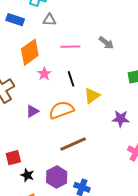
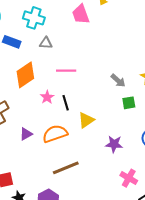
gray arrow: (106, 43) -> (118, 81), moved
pink star: (44, 74) -> (47, 97), moved

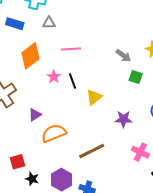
green square: (129, 103) -> (136, 77), turned 32
orange semicircle: (55, 134) -> (54, 133), moved
brown line: (66, 168) -> (92, 151), moved

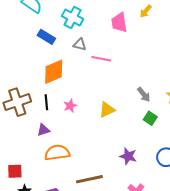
pink line: (71, 49) -> (101, 59), moved
pink star: (54, 77) -> (70, 106), moved
black line: (73, 81) -> (46, 102), moved
yellow triangle: (94, 97) -> (107, 110), moved

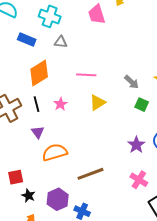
pink line: (101, 59) -> (86, 75), moved
purple triangle: (43, 130) -> (38, 132), turned -40
purple star: (128, 156) -> (136, 145), moved, turned 30

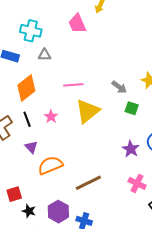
yellow triangle: (97, 102) -> (88, 111), size x1.5

